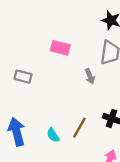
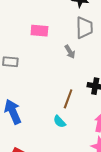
cyan semicircle: (53, 135) -> (60, 122), moved

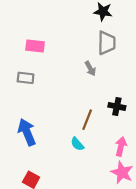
pink rectangle: (39, 31) -> (35, 46), moved

